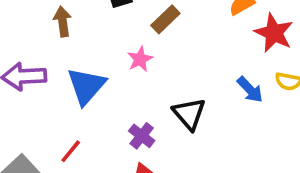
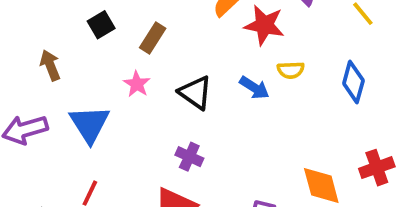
black triangle: (189, 114) -> (195, 93), moved
purple cross: (142, 136) -> (189, 157), moved

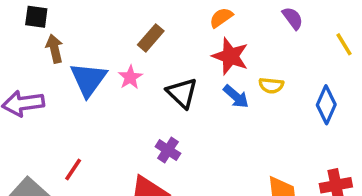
black square: (101, 25) -> (36, 17), moved, turned 30
red star: (264, 25) -> (230, 56), moved
blue triangle: (90, 124) -> (88, 79), moved

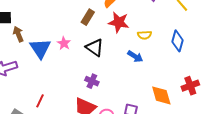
brown rectangle: (151, 38) -> (88, 17), moved
blue arrow: (236, 97) -> (135, 56), moved

